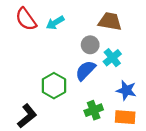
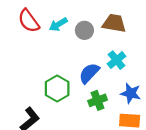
gray circle: (90, 45) -> (84, 30), moved
green cross: (94, 110) -> (98, 100), moved

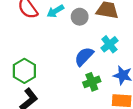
green hexagon: (57, 89) -> (24, 71), moved

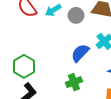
green cross: (92, 82) -> (74, 82), moved

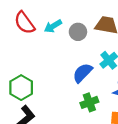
green cross: (74, 82) -> (89, 102), moved

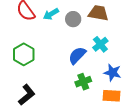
green hexagon: (21, 88) -> (24, 54), moved

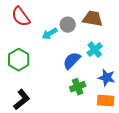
cyan arrow: (51, 14) -> (50, 34), moved

